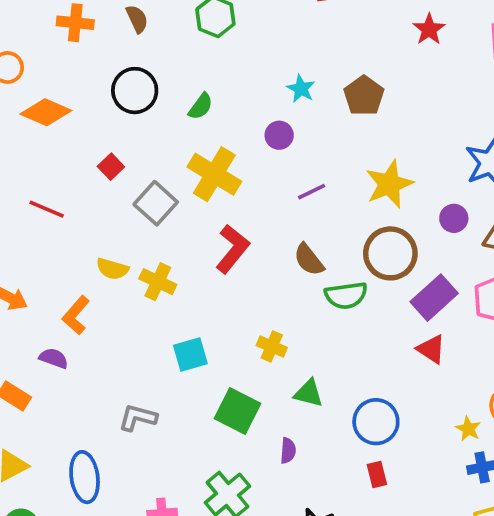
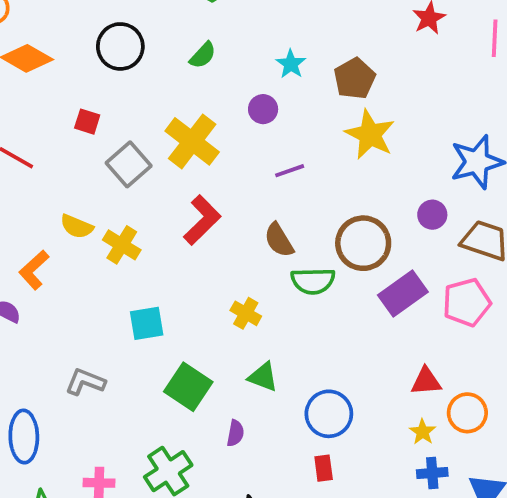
green semicircle: (201, 106) -> (203, 55), moved
red square: (111, 167) -> (87, 122), turned -35
yellow star: (389, 184) -> (370, 135), moved, turned -30
yellow cross: (272, 346) -> (246, 313), moved
red triangle: (431, 349) -> (426, 381), moved, turned -44

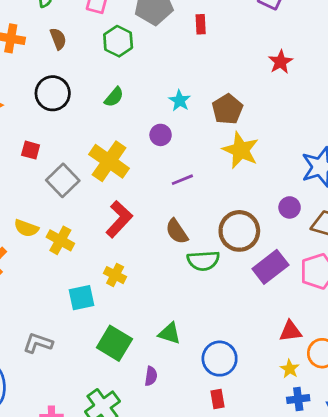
yellow cross: (246, 313) -> (115, 275), moved

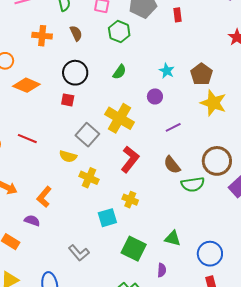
red square: (31, 150) -> (68, 100), moved
yellow semicircle: (26, 228) -> (68, 156), moved
gray L-shape: (38, 343) -> (79, 253), turned -145

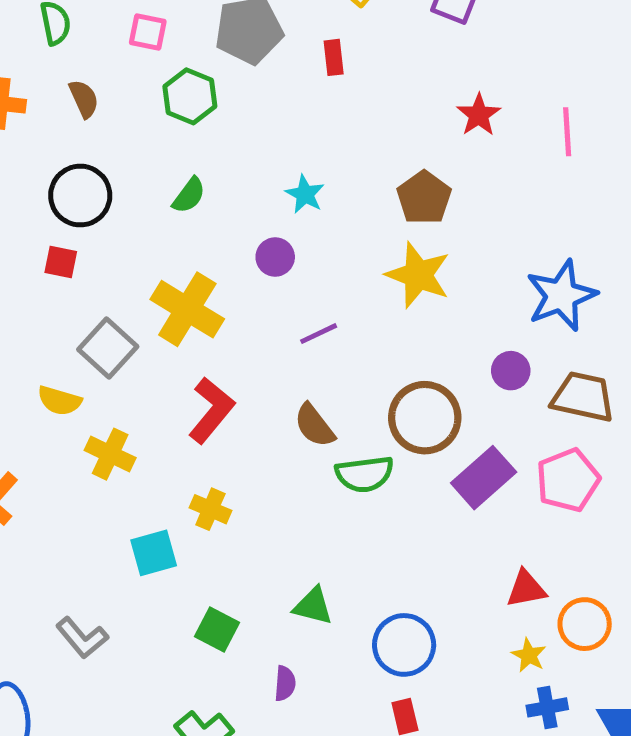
brown pentagon: (201, 74) -> (424, 198), moved
green square: (134, 249) -> (217, 630), size x0.7

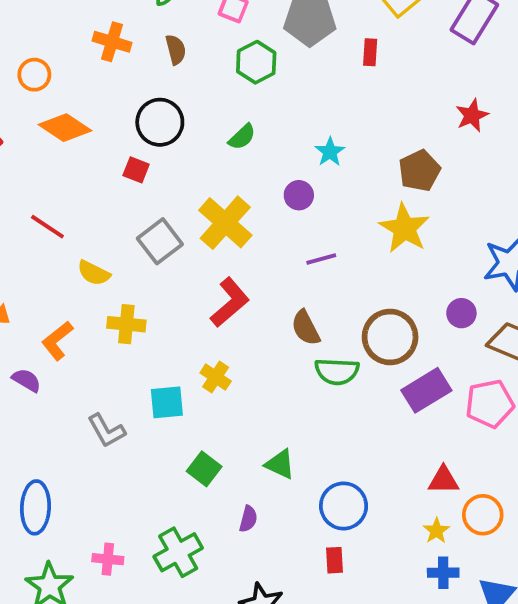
yellow semicircle: (59, 401) -> (94, 273), moved
yellow cross: (110, 454) -> (126, 324), moved, turned -30
gray L-shape: (82, 638) -> (106, 431), moved

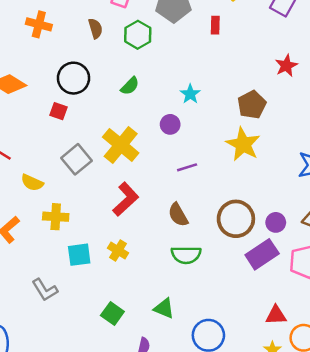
brown semicircle: (176, 50) -> (95, 28), moved
purple circle: (461, 313) -> (276, 222), moved
green semicircle: (337, 371) -> (186, 255), moved
cyan square: (167, 402) -> (79, 255), moved

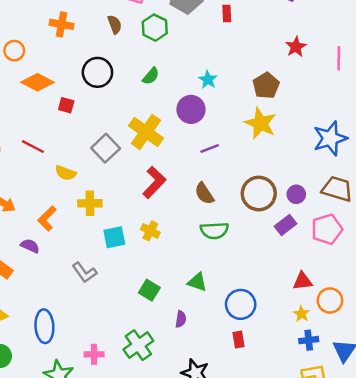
red square: (58, 111) -> (66, 105), moved
purple circle: (170, 124) -> (191, 109), size x1.5
purple rectangle: (262, 254) -> (286, 225), size x0.7

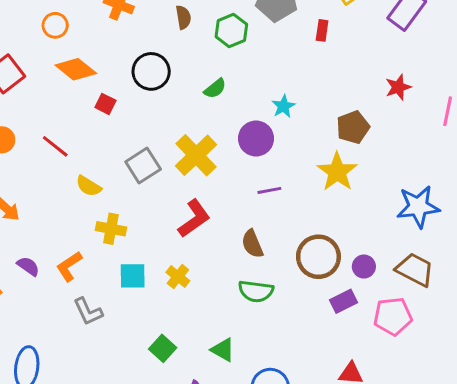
orange L-shape: (47, 218) -> (69, 266), moved

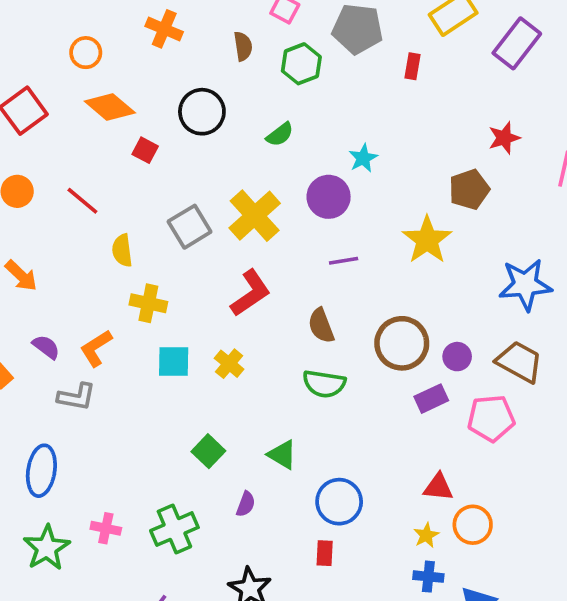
brown pentagon: (353, 127) -> (469, 189), moved
yellow semicircle: (89, 186) -> (122, 250), turned 50
gray L-shape: (88, 311) -> (76, 397), moved, turned -56

